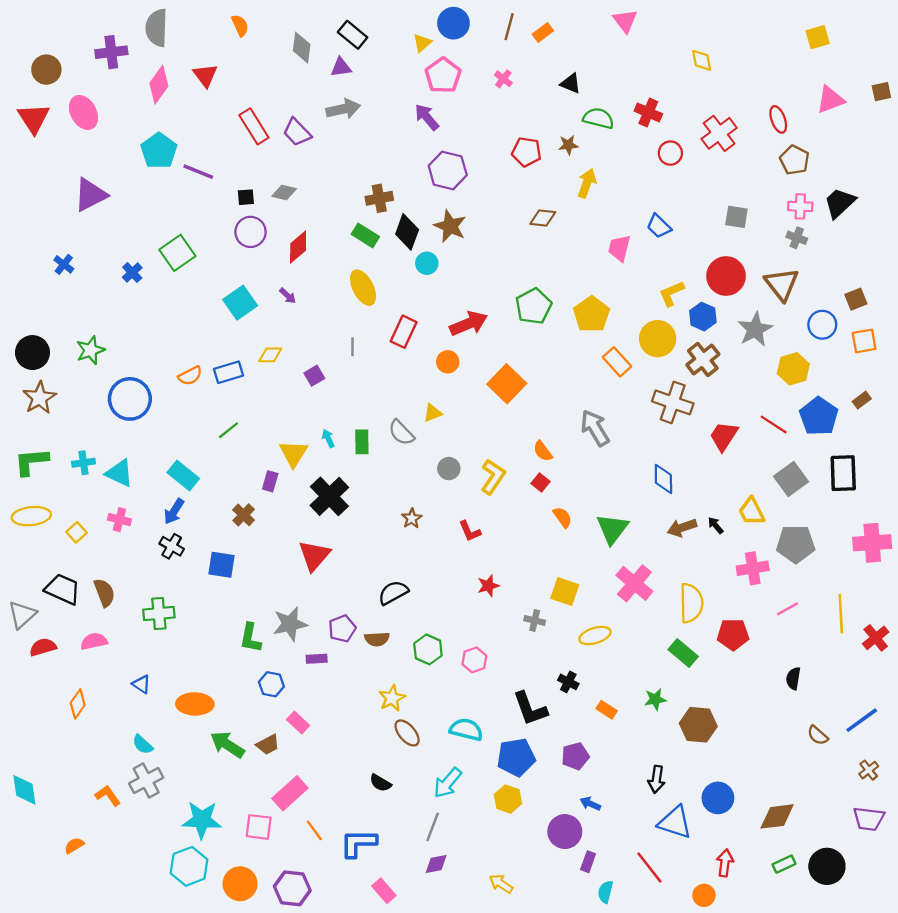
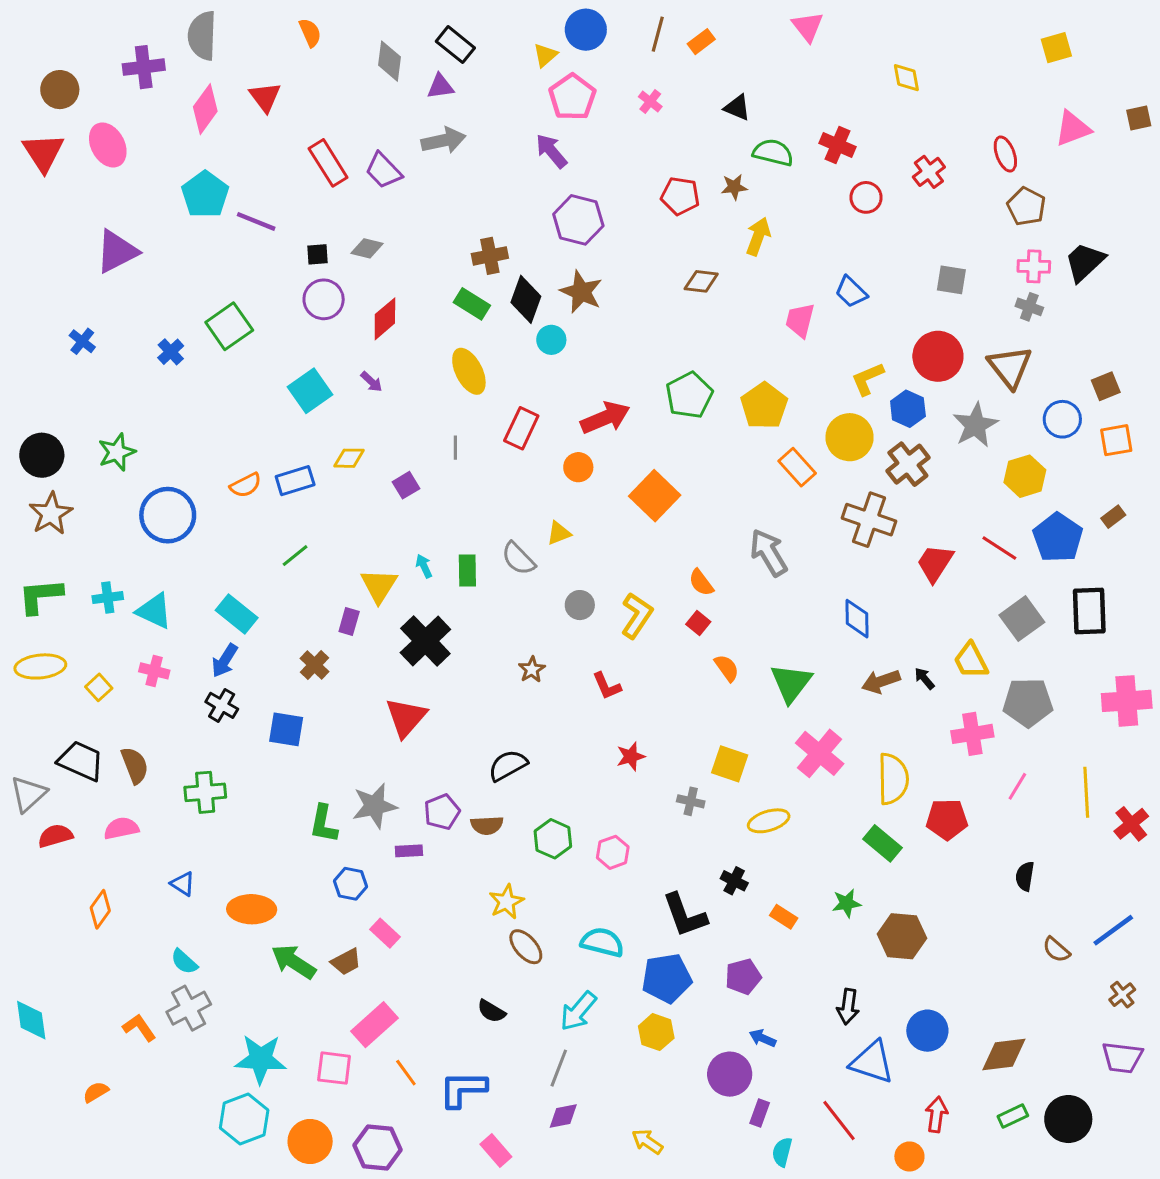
red cross: (719, 133) -> (929, 172), size x0.7
pink line: (787, 609) -> (1017, 786), turned -30

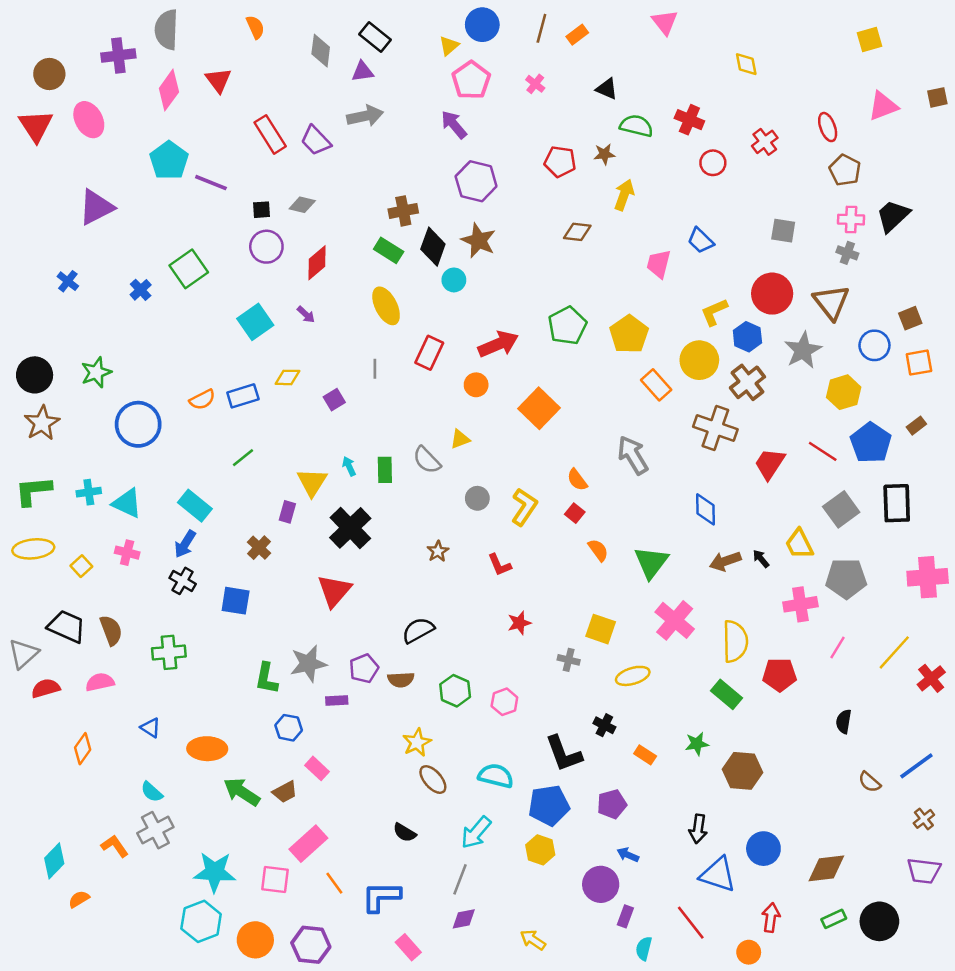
yellow line: (1086, 792) -> (894, 652), turned 45
cyan diamond: (31, 1020) -> (54, 861), moved, turned 52

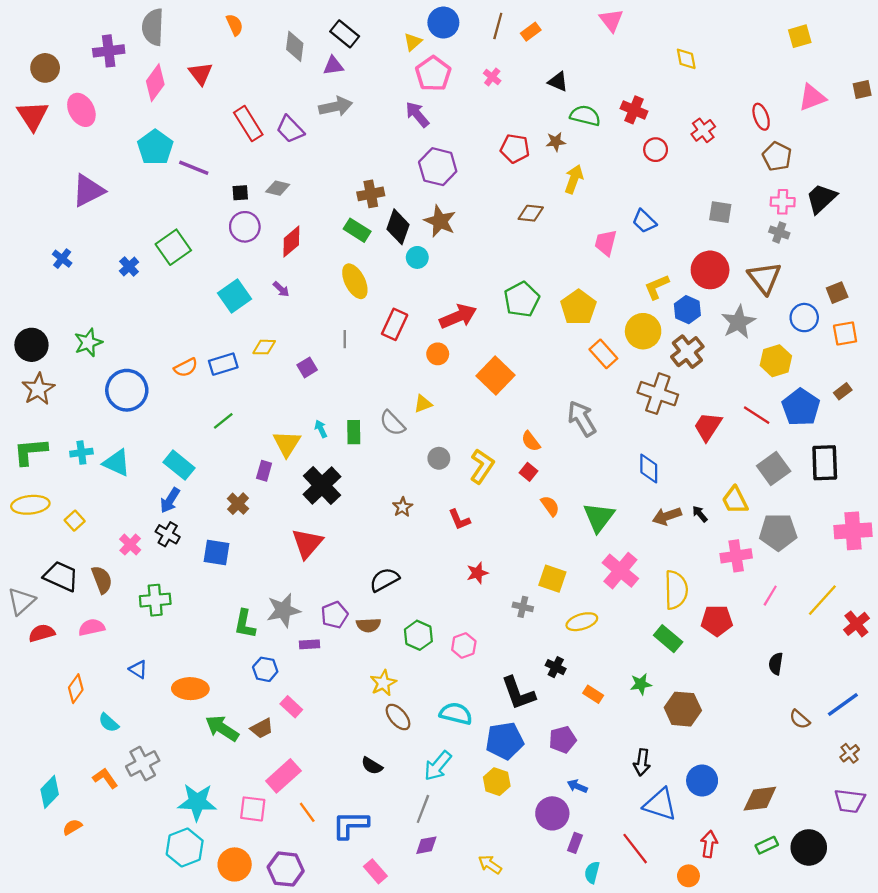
pink cross: (127, 553) -> (130, 545), moved, turned 30
cyan semicircle: (152, 792) -> (109, 723), moved

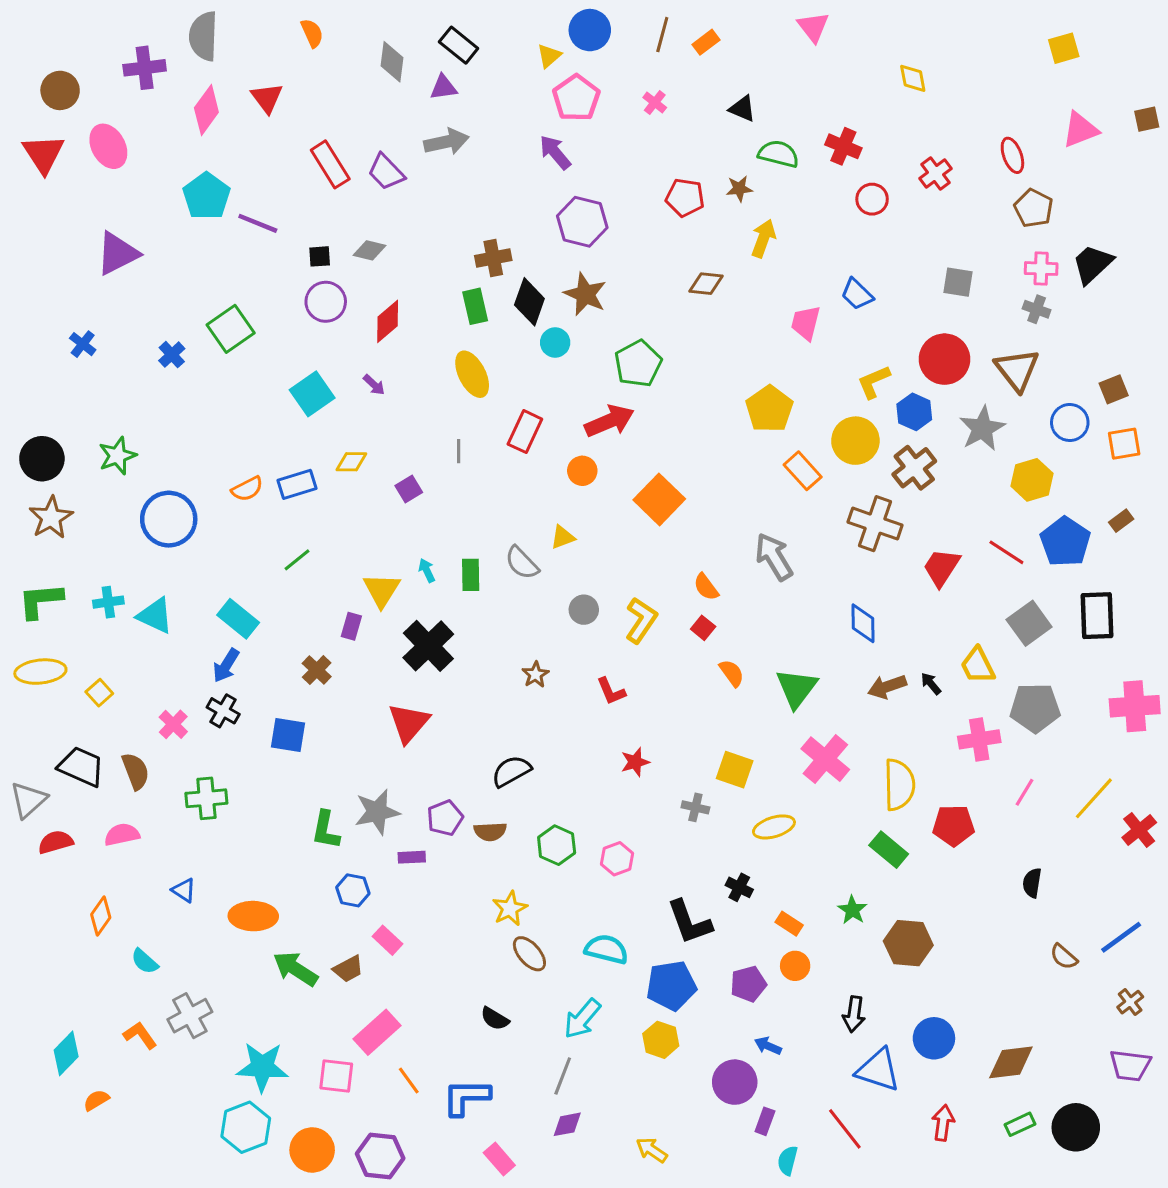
green rectangle: (357, 230) -> (475, 306), turned 45
green pentagon: (522, 299) -> (638, 364), moved
green star: (641, 684) -> (852, 910), turned -30
orange circle: (688, 876) -> (795, 966), moved

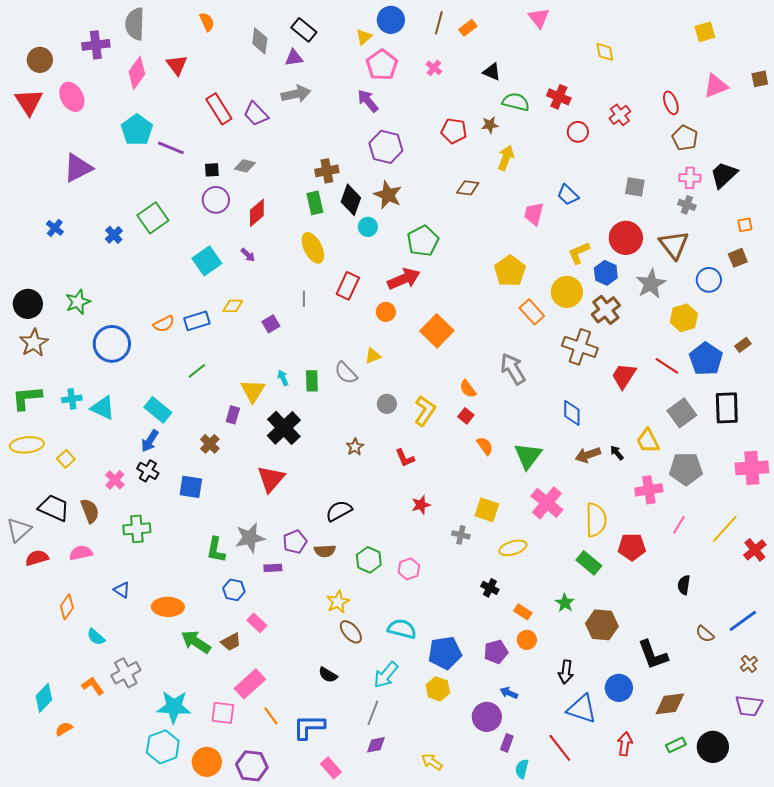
orange square: (1124, 444) -> (745, 225), moved, size x0.7
black L-shape: (689, 922) -> (653, 655), moved

